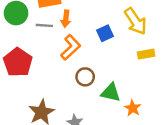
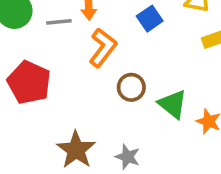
green triangle: (111, 93) -> (173, 104), turned 35

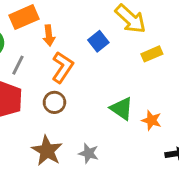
gray line: (59, 22) -> (18, 65), moved, turned -54
brown circle: (131, 87) -> (54, 102), moved

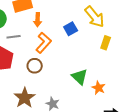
yellow rectangle: (152, 54) -> (106, 43), turned -56
gray line: (18, 65) -> (14, 37), turned 48

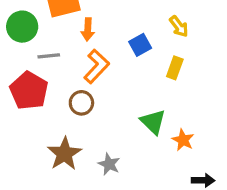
yellow arrow: (95, 17) -> (179, 26), size x0.6
yellow rectangle: (106, 43) -> (175, 68), moved

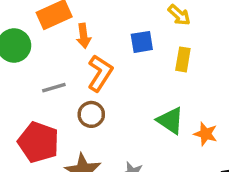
blue square: (140, 45) -> (142, 42), turned 30
gray line: (49, 56) -> (54, 88), moved
red pentagon: (29, 91) -> (39, 142), moved

